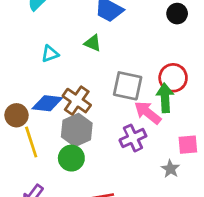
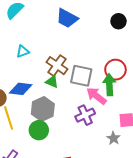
green triangle: (93, 43) -> (52, 82), moved
brown cross: (77, 101) -> (57, 66), moved

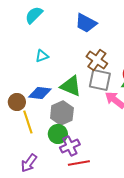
brown cross: (57, 66) -> (97, 60), moved
green triangle: (52, 82) -> (71, 86), size x1.6
purple cross: (85, 115) -> (70, 146), moved

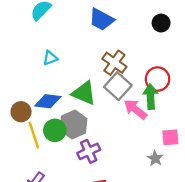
gray square: (100, 80) -> (118, 86), turned 30
green circle: (58, 134) -> (55, 130), moved
purple cross: (70, 146) -> (89, 151), moved

